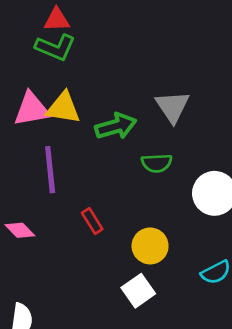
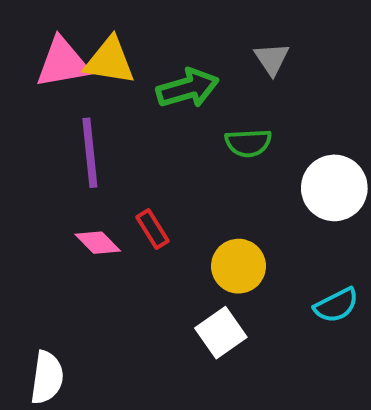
gray triangle: (172, 107) -> (272, 59), size x0.7
pink diamond: (20, 230) -> (98, 243), moved

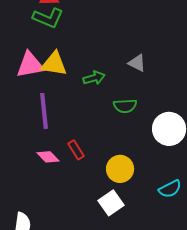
gray triangle: (272, 59) -> (137, 63), turned -30
green arrow: (188, 88) -> (94, 78), size x0.7

